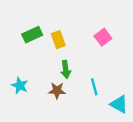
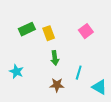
cyan line: (94, 87) -> (79, 73), turned 32
brown star: (57, 91) -> (57, 85), moved

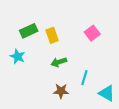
green arrow: (55, 58) -> (59, 62), turned 80
cyan star: (16, 71) -> (18, 56), moved

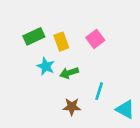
pink square: (92, 33) -> (95, 39), moved
cyan star: (18, 56) -> (46, 66), moved

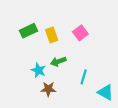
cyan star: (46, 66) -> (38, 70), moved
brown star: (72, 107) -> (48, 89), moved

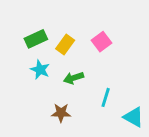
yellow rectangle: (52, 35) -> (65, 44), turned 56
cyan star: (38, 70) -> (40, 70), moved

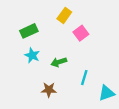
yellow rectangle: (65, 44) -> (64, 15), moved
cyan triangle: (134, 117) -> (106, 93), turned -49

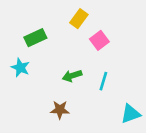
cyan star: (32, 55) -> (20, 68), moved
cyan line: (84, 78) -> (103, 81), moved

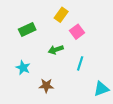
cyan star: (20, 68) -> (23, 68), moved
green arrow: (72, 76) -> (56, 50), moved

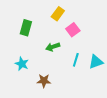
green rectangle: (27, 30) -> (26, 28), turned -49
cyan triangle: (101, 89) -> (96, 62), moved

